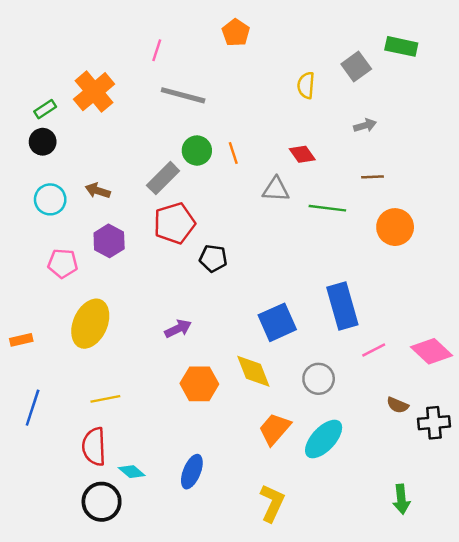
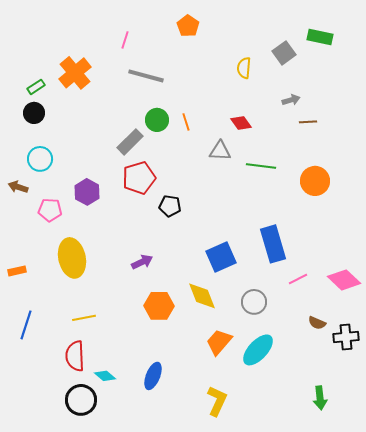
brown line: (372, 177) -> (308, 122), moved
brown arrow: (98, 191) -> (18, 187), moved
yellow ellipse: (90, 324) -> (72, 258), turned -36

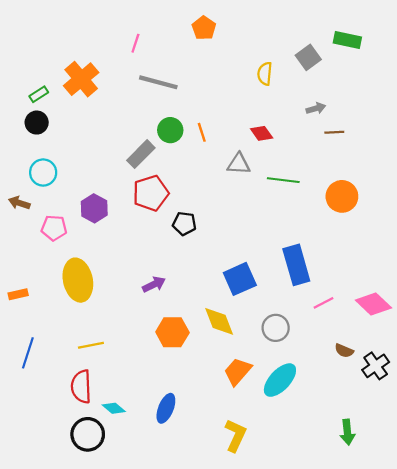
black cross: (346, 337) -> (376, 366), turned -30

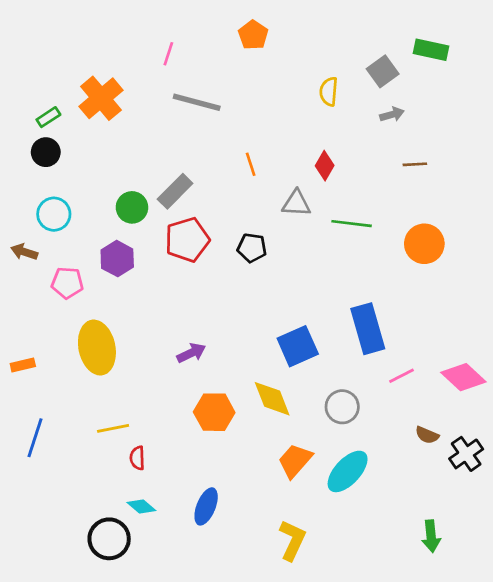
gray arrow: (316, 108) -> (392, 114), moved
green circle: (170, 130) -> (132, 207), moved
red diamond: (262, 133) -> (325, 166), turned 65
black pentagon: (184, 224) -> (252, 248), moved
red semicircle: (81, 387) -> (137, 458), moved, size x0.6

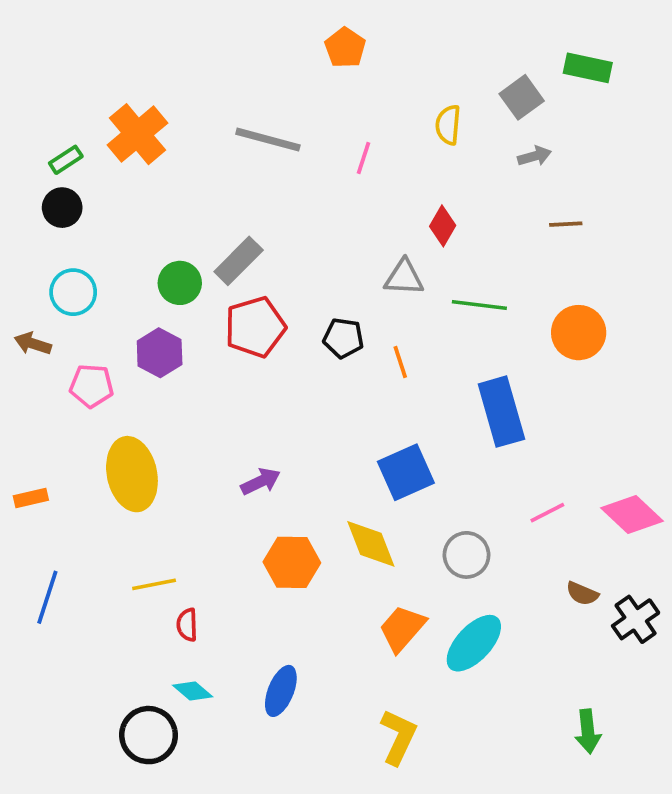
pink line: (168, 54) -> (364, 158), moved
orange line: (251, 164) -> (400, 362), moved
blue rectangle: (368, 329) -> (501, 412), moved

